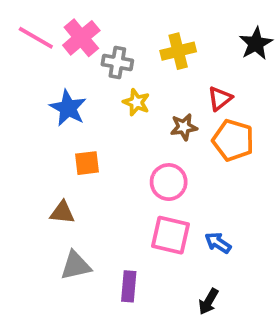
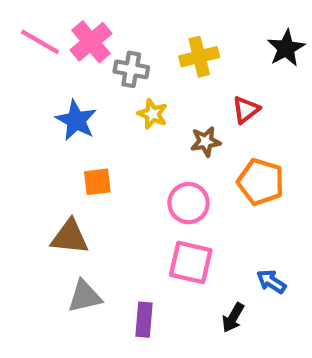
orange pentagon: (233, 140) -> (261, 182), moved
brown triangle: (62, 212) -> (70, 237), size x1.4
blue arrow: (218, 243) -> (271, 282), moved
black arrow: (208, 302) -> (233, 318), moved

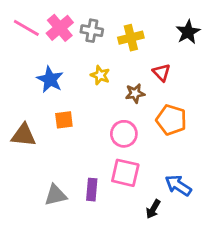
gray cross: (131, 69) -> (92, 31), moved
red triangle: (246, 110) -> (162, 72), turned -36
brown triangle: (70, 237) -> (24, 135), moved
blue arrow: (271, 282) -> (178, 185), size x1.4
purple rectangle: (144, 320) -> (92, 190), moved

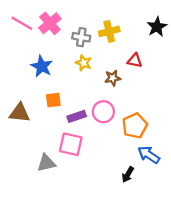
gray cross: (92, 31) -> (81, 37), moved
red triangle: (162, 72) -> (135, 60), turned -35
orange pentagon: (171, 120) -> (135, 126), moved, turned 30
pink square: (125, 173) -> (71, 144), moved
purple rectangle: (92, 190) -> (77, 116), moved, turned 66

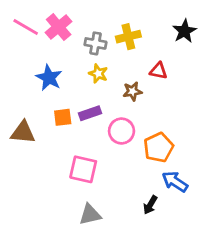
purple rectangle: (77, 116) -> (90, 113), moved
gray triangle: (46, 163) -> (90, 215), moved

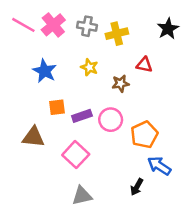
gray cross: (95, 43) -> (87, 26), moved
purple rectangle: (90, 113) -> (82, 116), moved
brown triangle: (23, 132) -> (33, 137), moved
pink square: (83, 169) -> (76, 155), turned 30

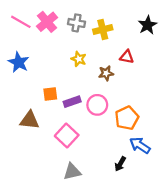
blue star: (45, 71) -> (19, 62), moved

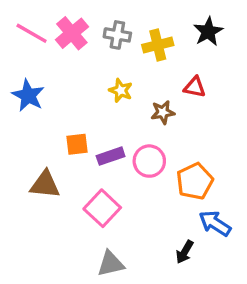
black star: (148, 25) -> (208, 32), moved

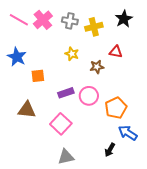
orange square: (77, 144) -> (38, 76), moved

